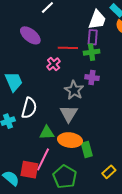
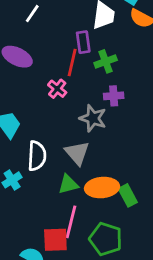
purple rectangle: (93, 37) -> (83, 42), moved
red line: (68, 48) -> (72, 62), turned -66
gray triangle: (69, 114) -> (77, 153), moved

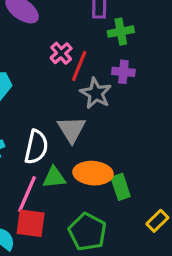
red line: (72, 62) -> (79, 66), moved
white semicircle: (37, 156) -> (36, 147), moved
green triangle: (68, 184) -> (54, 177), moved
pink line: (71, 222) -> (27, 194), moved

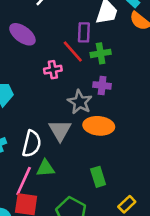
pink cross: (61, 53) -> (53, 70), turned 30
red line: (79, 66) -> (73, 51), moved, turned -65
orange ellipse: (93, 173) -> (99, 126), moved

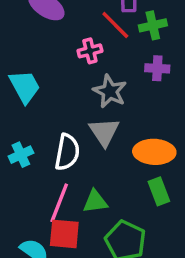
gray star: (80, 102) -> (110, 91), moved
orange ellipse: (99, 126) -> (154, 152), moved
green triangle: (45, 168) -> (95, 201), moved

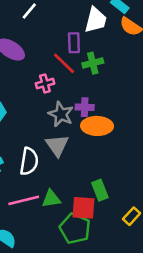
purple cross: (157, 68) -> (85, 107), moved
orange ellipse: (154, 152) -> (97, 126), moved
pink line: (59, 203) -> (24, 200), turned 56
red square: (64, 234) -> (84, 208), moved

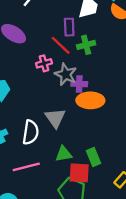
gray star: (61, 114) -> (66, 74), moved
green triangle: (51, 199) -> (64, 154), moved

